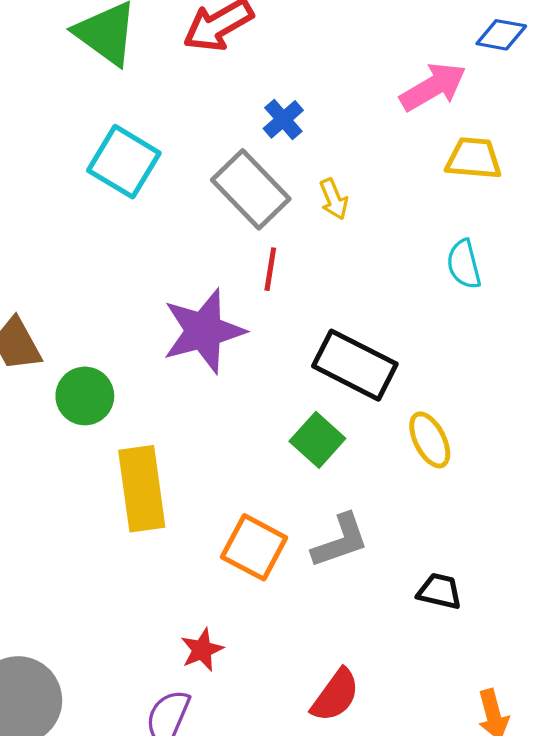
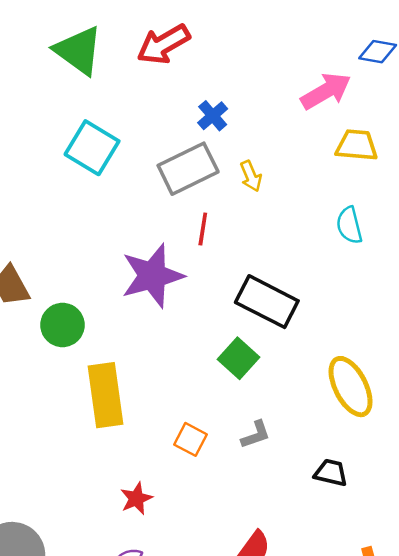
gray rectangle: (251, 189) -> (188, 169), turned -72
yellow ellipse: (430, 440) -> (351, 387), moved, size x1.4
gray L-shape: (340, 541) -> (256, 435), size x0.7
orange square: (254, 547) -> (191, 439), size x0.7
red star: (202, 650) -> (136, 499), moved

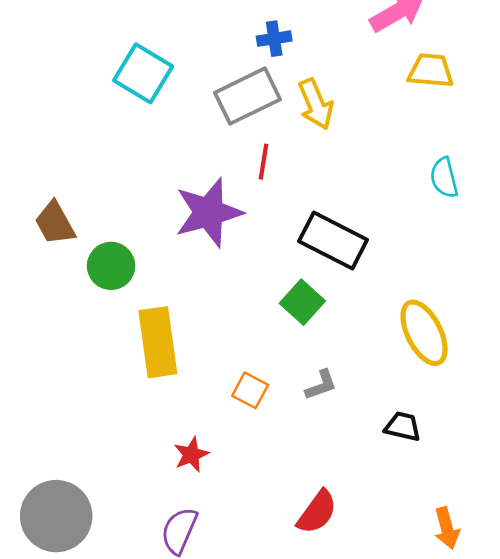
blue cross: (213, 116) -> (274, 39), turned 32
yellow arrow: (251, 176) -> (316, 104), size x1.5
cyan semicircle: (349, 225) -> (444, 178), moved

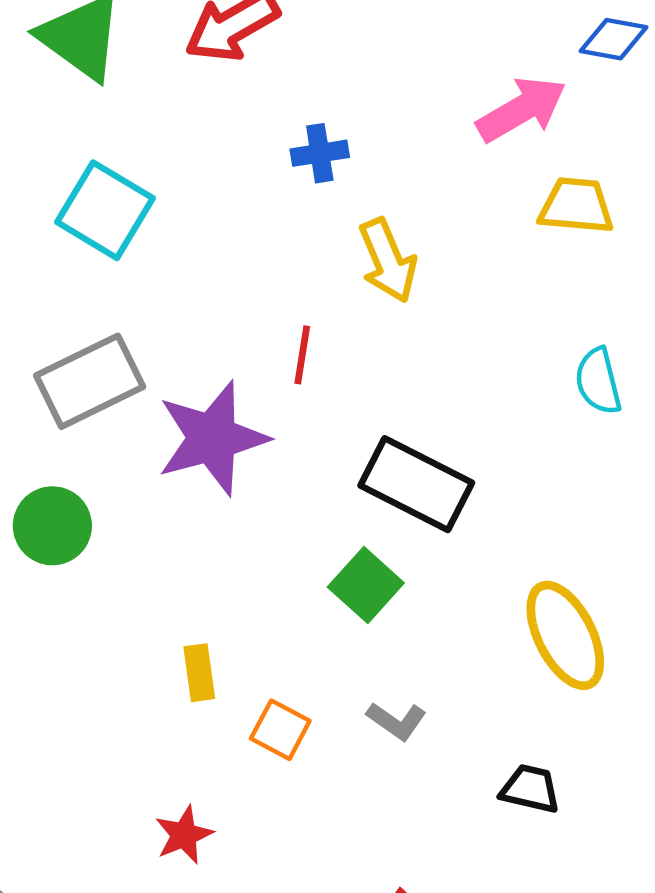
gray rectangle: (247, 96) -> (90, 381), moved
yellow rectangle: (158, 342) -> (199, 673), moved, size x0.5
gray L-shape: (321, 385) -> (397, 721), turned 54

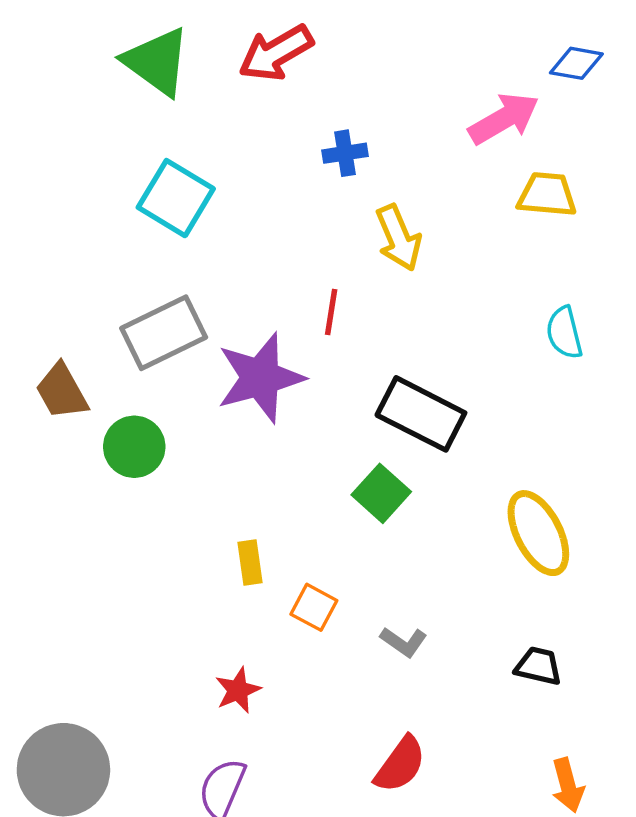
gray L-shape: (397, 721) -> (404, 642), moved
black trapezoid: (530, 789) -> (538, 666), moved

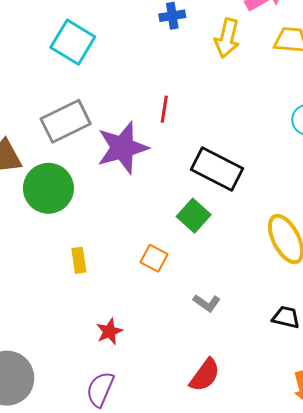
yellow arrow: (398, 238) -> (227, 38), moved, turned 36
green circle: (134, 447) -> (48, 188), size x1.4
yellow rectangle: (250, 562) -> (79, 260), moved
orange square: (314, 607) -> (154, 258), moved

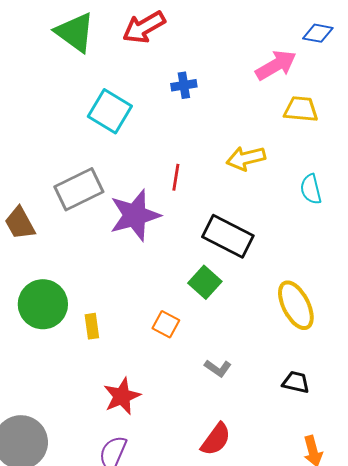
yellow arrow: (227, 38) -> (246, 158), moved, turned 63
cyan square: (73, 42) -> (110, 111), moved
green circle: (48, 188) -> (43, 304), moved
red star: (109, 331) -> (122, 396), size x1.4

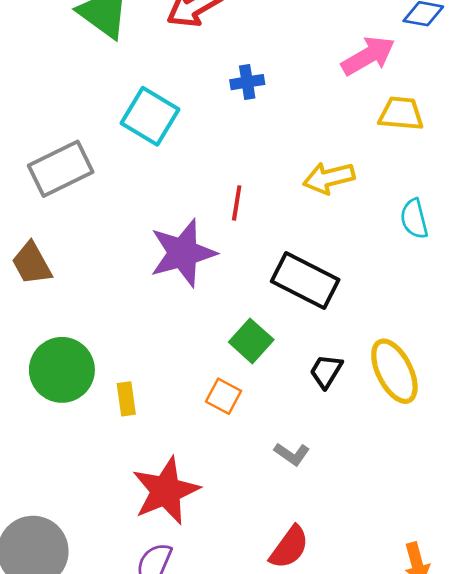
gray rectangle: (79, 189) -> (61, 169), moved
green square: (205, 282) -> (251, 341), moved
black trapezoid: (296, 382) -> (326, 371), moved, turned -72
red star: (122, 396) -> (166, 491), size x1.4

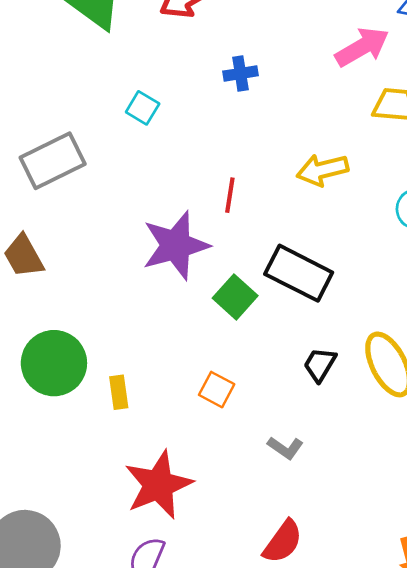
cyan square: (150, 116) -> (143, 108), size x0.6
green square: (251, 341) -> (235, 297), moved

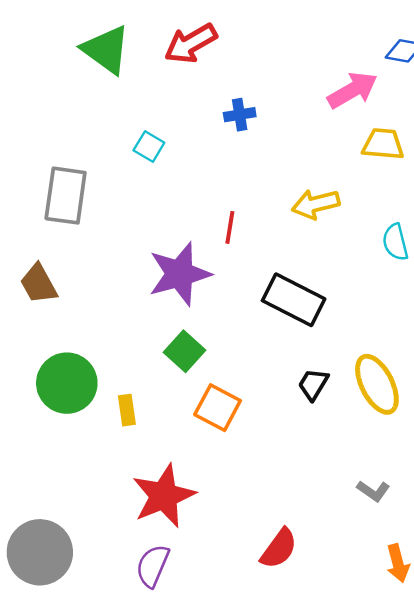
gray rectangle: (53, 161) -> (66, 196), turned -56
green square: (235, 297) -> (185, 351), moved
orange square: (217, 390) -> (218, 408), size x1.4
gray L-shape: (285, 448) -> (373, 491), moved

